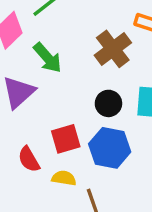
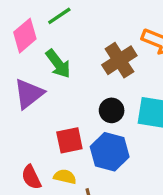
red semicircle: (29, 159) -> (31, 177), moved

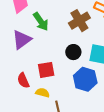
blue hexagon: (110, 152) -> (85, 79), moved
red semicircle: (31, 177) -> (23, 80), moved

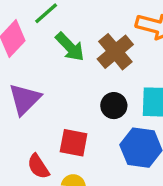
green arrow: (41, 21) -> (70, 47), moved
red square: (46, 70) -> (74, 143), turned 30

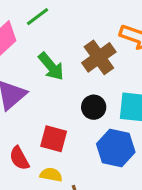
green arrow: (70, 47) -> (51, 66), moved

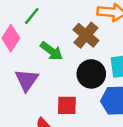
black circle: (94, 107) -> (91, 74), size x1.5

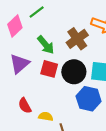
red square: (67, 105) -> (49, 69), moved

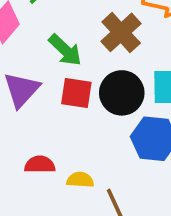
red semicircle: (25, 106) -> (40, 165), turned 126

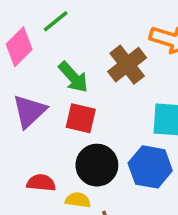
black circle: (122, 93) -> (97, 165), moved

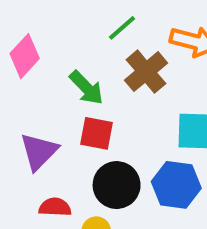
green line: (56, 21) -> (122, 28), moved
purple triangle: (29, 111) -> (39, 152), moved

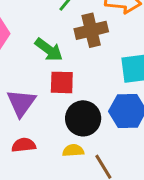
brown cross: (146, 72) -> (91, 30), turned 36
red semicircle: (55, 207) -> (24, 145), moved

